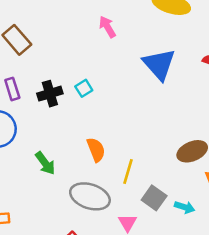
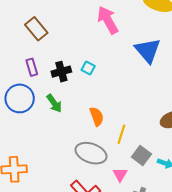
pink arrow: (107, 27) -> (108, 20), size x1.6
cyan square: (84, 88) -> (88, 68), turned -32
green arrow: (45, 163) -> (54, 103), moved

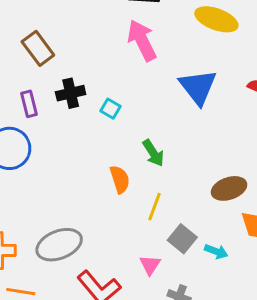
black cross: (61, 72) -> (71, 93), moved
green arrow: (54, 103) -> (153, 153), moved
gray ellipse: (91, 153) -> (59, 245), moved, turned -44

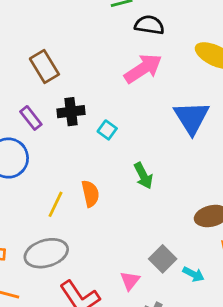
pink arrow: (142, 40) -> (143, 69), turned 78
purple rectangle: (29, 104) -> (31, 118), turned -30
orange semicircle: (120, 179) -> (90, 194), moved
yellow line: (154, 207) -> (55, 204), moved

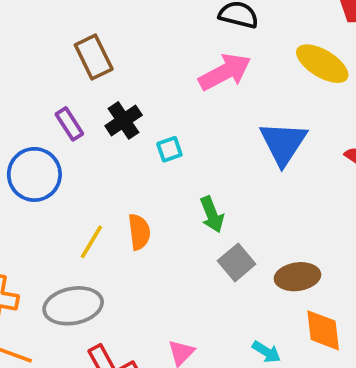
black cross: (71, 112) -> (124, 120), turned -32
cyan square: (107, 130) -> (169, 149), turned 30
gray square: (163, 259) -> (237, 262), moved

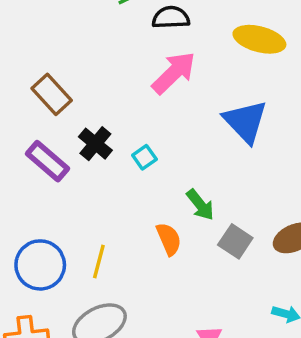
purple rectangle: (69, 124) -> (47, 161), size x1.4
blue circle: (34, 174) -> (40, 265), moved
orange semicircle: (139, 232) -> (169, 239), moved

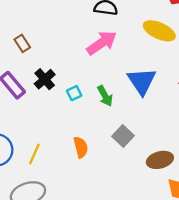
brown rectangle: (52, 94) -> (22, 43), size x0.7
green arrow: (200, 205) -> (105, 96), moved
gray square: (235, 241) -> (123, 136), moved

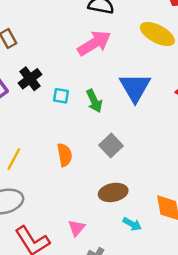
cyan square: (74, 93) -> (61, 96), turned 32
brown ellipse: (160, 160) -> (113, 192), moved

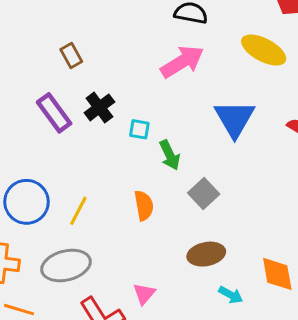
green arrow: (94, 101) -> (170, 155), moved
pink triangle: (77, 228) -> (144, 294), moved

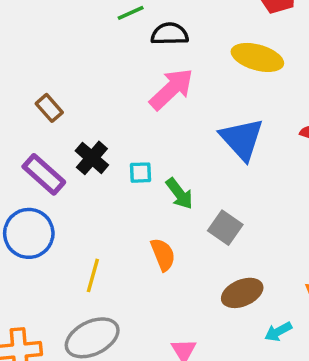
blue circle: (26, 202) -> (29, 233), moved
cyan arrow: (231, 295) -> (278, 332), turned 135

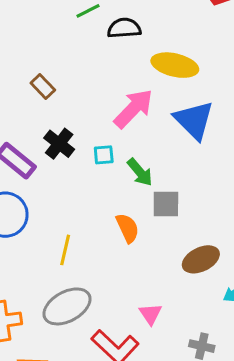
yellow ellipse: (257, 57) -> (175, 65), moved
pink arrow: (171, 89) -> (133, 109), moved
brown rectangle: (49, 108) -> (43, 87), moved
gray square: (225, 228) -> (166, 204), moved, turned -32

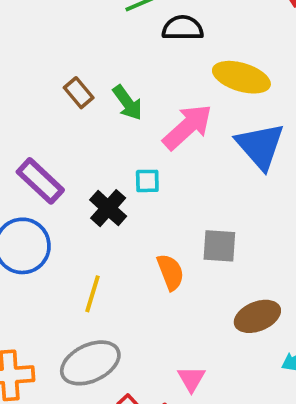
black cross: (59, 144) -> (108, 208), moved
green arrow: (140, 172) -> (128, 103), moved

